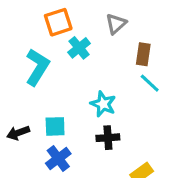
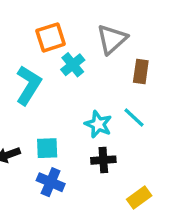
gray triangle: (116, 24) -> (112, 39), size x1.4
cyan line: (150, 83) -> (134, 117), moved
blue cross: (58, 159) -> (51, 182), turned -30

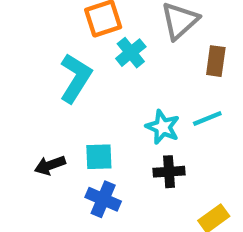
cyan line: (134, 117) -> (207, 118), turned -65

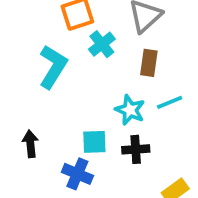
brown rectangle: (216, 61) -> (149, 63), moved
cyan square: (99, 157) -> (94, 142), moved
black arrow: (50, 165) -> (30, 144), turned 104

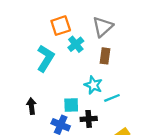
cyan line: (170, 102) -> (112, 98), moved
black cross: (136, 149) -> (89, 119), moved

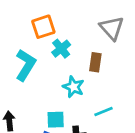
gray triangle: (103, 27) -> (112, 28), moved, turned -30
cyan star: (93, 85) -> (73, 87), moved

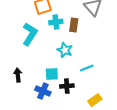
cyan cross: (61, 49) -> (56, 22), turned 32
brown rectangle: (95, 62) -> (74, 25), moved

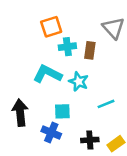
cyan L-shape: (30, 34) -> (47, 74), moved, turned -95
black arrow: (18, 75) -> (20, 113), size x1.5
black cross: (67, 86) -> (90, 140), moved

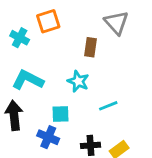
cyan cross: (67, 47) -> (20, 38), moved, turned 35
cyan L-shape: (47, 74) -> (28, 80), moved

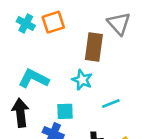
cyan cross: (20, 38) -> (26, 23), moved
brown rectangle: (90, 47) -> (94, 47), size x1.5

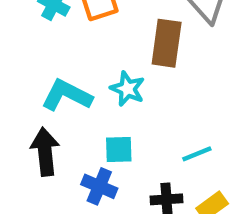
cyan star: (82, 80) -> (127, 89), moved
cyan line: (111, 103) -> (197, 154), moved

